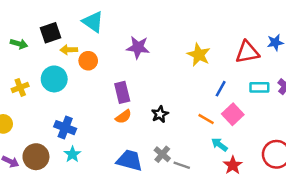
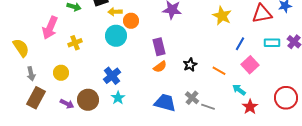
cyan circle: (54, 79) -> (116, 36), moved
orange line: (206, 119) -> (219, 71), moved
blue cross: (65, 128) -> (112, 76), turned 30

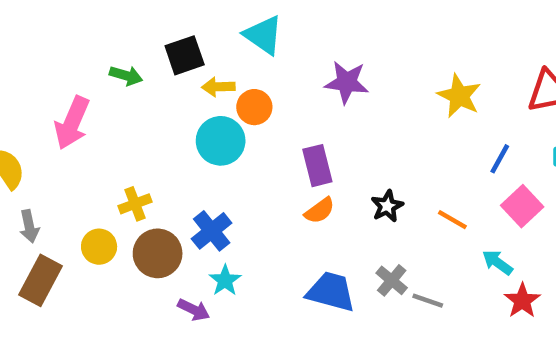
yellow cross: (75, 43) -> (135, 204), moved
yellow circle: (61, 73) -> (99, 247), moved
brown circle: (88, 100) -> (158, 253), moved
purple arrow: (67, 104) -> (194, 310), moved

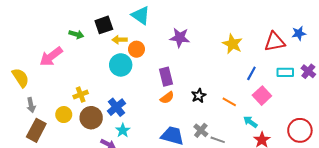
pink arrow: (72, 123) -> (51, 57), turned 30

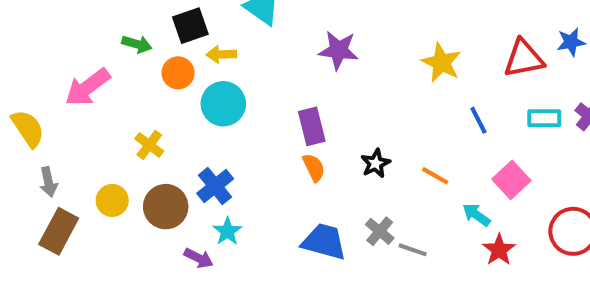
orange circle: (136, 49) -> (178, 73), moved
blue line: (251, 73) -> (478, 120), turned -56
yellow cross: (81, 95) -> (149, 145), moved, turned -32
pink square: (262, 96) -> (511, 180), moved
orange semicircle: (167, 98) -> (314, 168), turned -80

